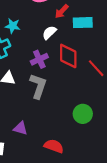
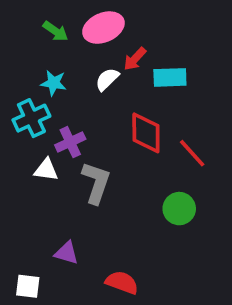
white semicircle: (49, 33) -> (107, 79), moved
purple cross: (39, 59) -> (70, 142), moved
green circle: (83, 114) -> (179, 209), moved

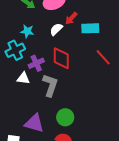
red diamond: (146, 133) -> (61, 58), moved
red line: (192, 153) -> (103, 57), moved
green circle: (179, 209) -> (65, 117), moved
purple triangle: (67, 253) -> (34, 123), size x1.5

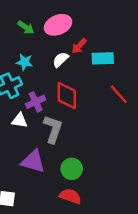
purple triangle: (34, 123) -> (33, 161), moved

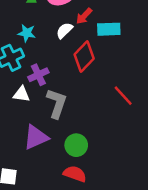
red line: (119, 94) -> (123, 96), moved
red diamond: (67, 96) -> (84, 57), moved, turned 44
purple triangle: (33, 161) -> (36, 137), turned -40

